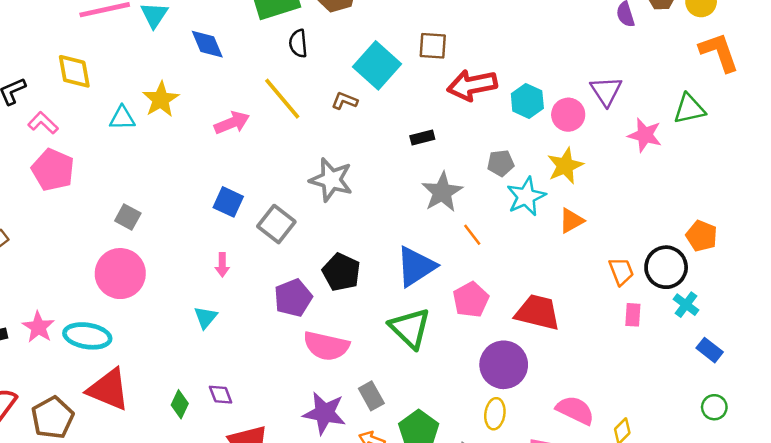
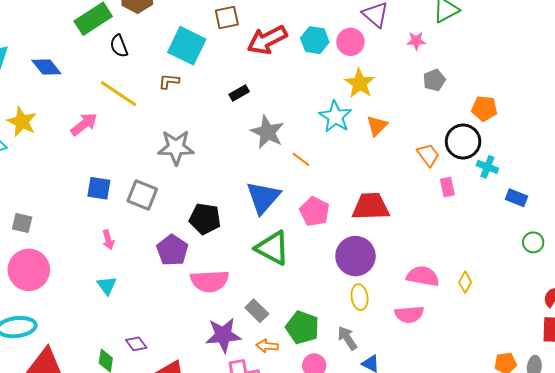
pink star: (645, 135) -> (416, 41), size x0.7
gray pentagon: (501, 163) -> (434, 80), moved

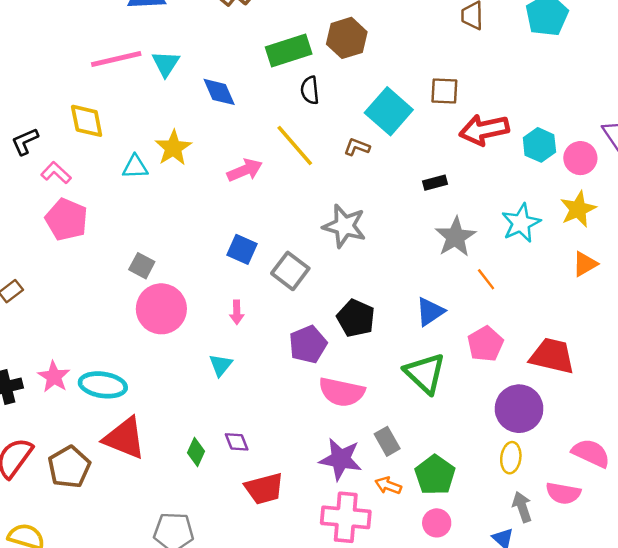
cyan star: (335, 117) -> (521, 223), moved
blue triangle: (263, 197) -> (430, 312), size x0.7
pink circle: (29, 270) -> (161, 309), moved
gray arrow: (347, 338) -> (522, 507), moved

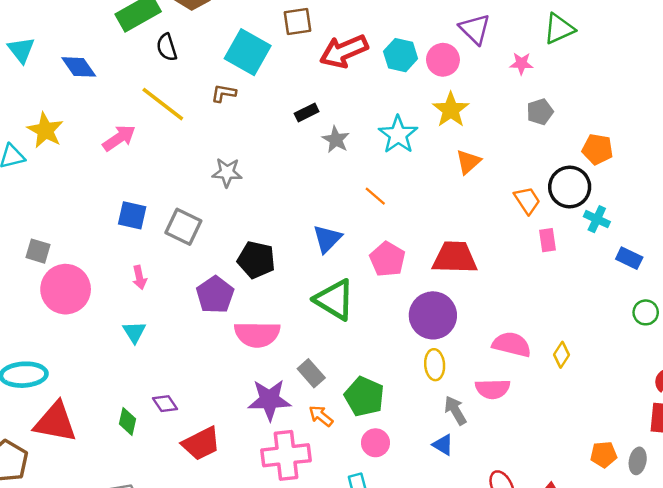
gray star: (344, 226) -> (227, 172), size x0.7
gray star: (455, 237) -> (336, 140), moved, size x0.7
orange arrow: (388, 485) -> (321, 416), turned 30

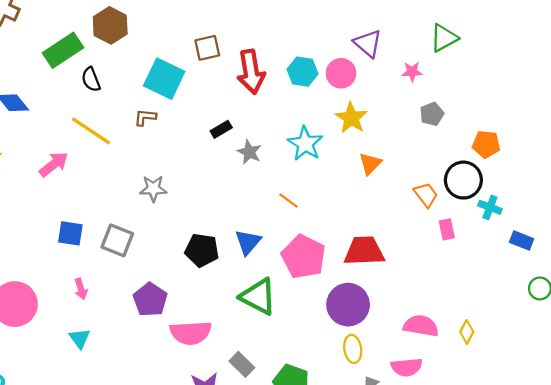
red arrow: (344, 51) -> (251, 72), turned -72
pink pentagon: (387, 259) -> (303, 257), size x1.4
black pentagon: (256, 260) -> (202, 250), moved

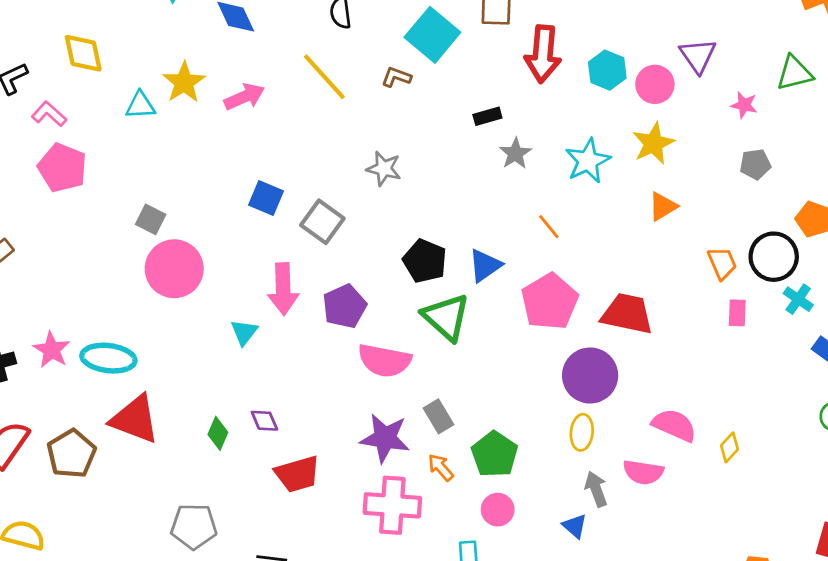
pink arrow: (54, 164) -> (244, 97), moved
pink arrow: (81, 289) -> (283, 289), moved, size x1.8
green triangle: (258, 297) -> (446, 317), moved

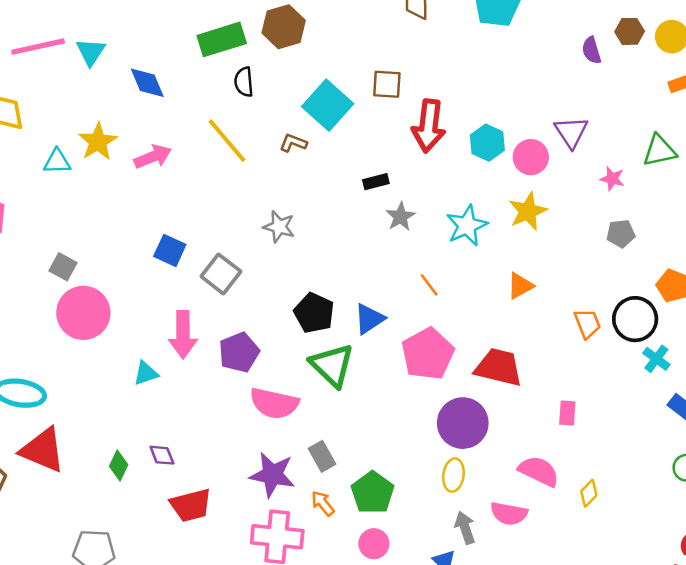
orange triangle: (663, 207) -> (520, 286), moved
pink rectangle: (737, 313) -> (567, 413), moved
cyan triangle: (244, 332) -> (146, 373), turned 32

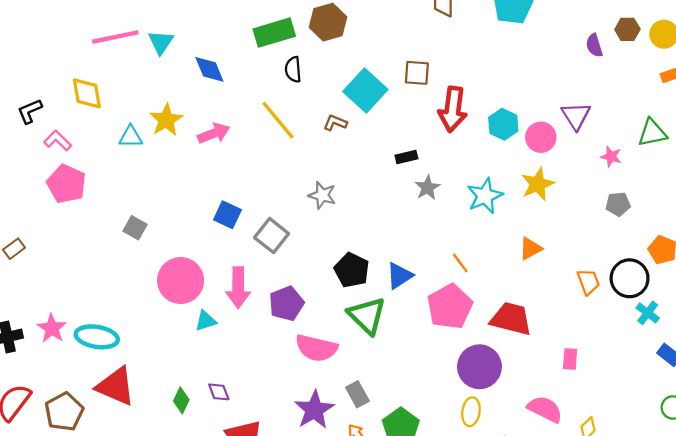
orange line: (429, 285) -> (460, 263), moved
pink circle: (83, 313) -> (181, 281), moved
purple star: (272, 475) -> (314, 410), turned 30

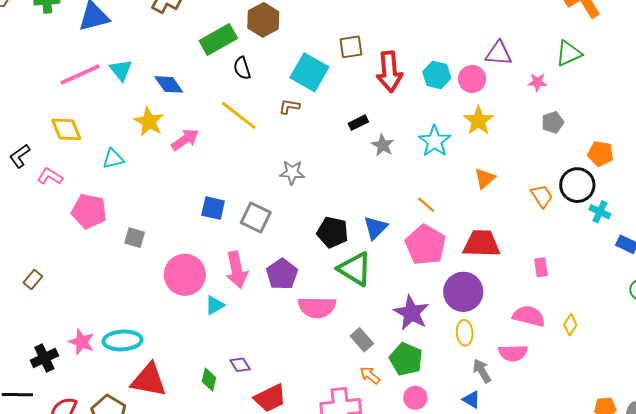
purple triangle: (576, 116) -> (499, 53), turned -40
yellow star: (166, 120) -> (149, 122), moved
pink pentagon: (66, 184) -> (89, 211), moved
purple star: (314, 410) -> (411, 313), moved

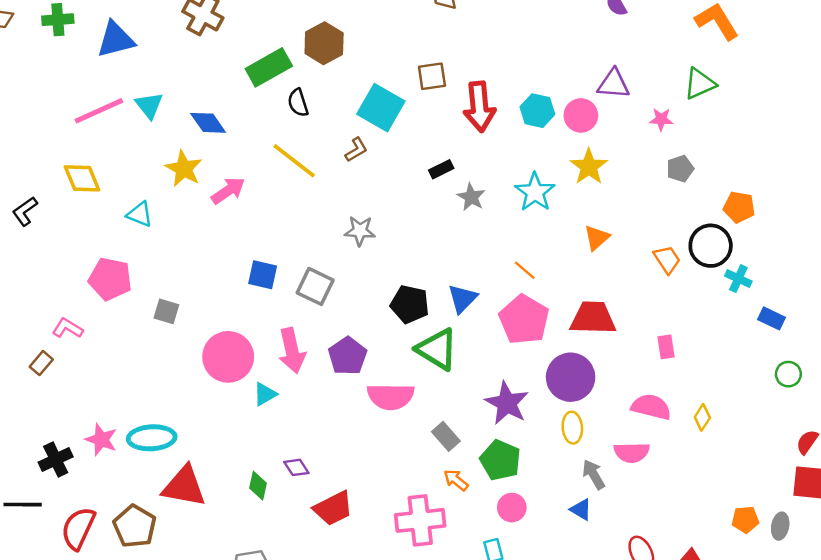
brown L-shape: (289, 106) -> (356, 150), turned 140
cyan triangle: (113, 159) -> (140, 214), turned 35
pink L-shape: (50, 176) -> (68, 328), moved

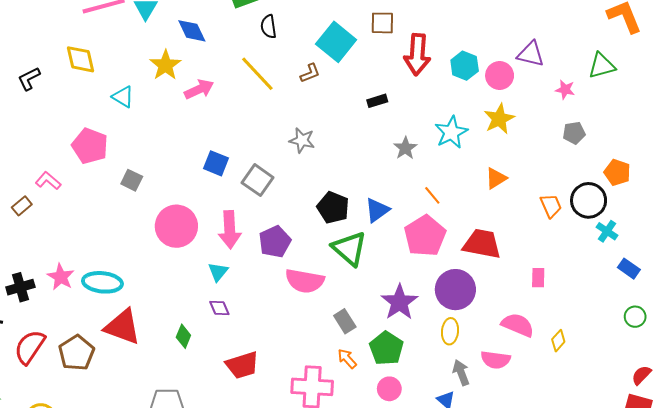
gray star: (471, 197) -> (405, 148), moved
cyan triangle: (265, 394) -> (218, 272), moved, turned -30
purple diamond: (296, 467) -> (219, 308), moved

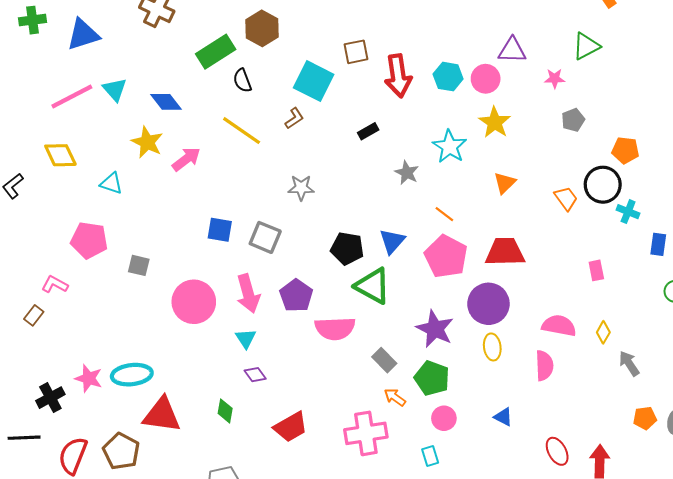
blue rectangle: (629, 269) -> (658, 244), turned 75
pink rectangle: (538, 278) -> (596, 270), moved
pink semicircle: (495, 360) -> (544, 366), turned -88
gray arrow: (461, 373) -> (629, 363), moved

